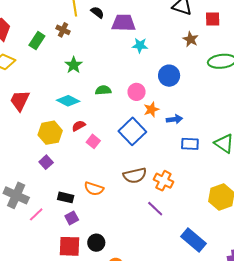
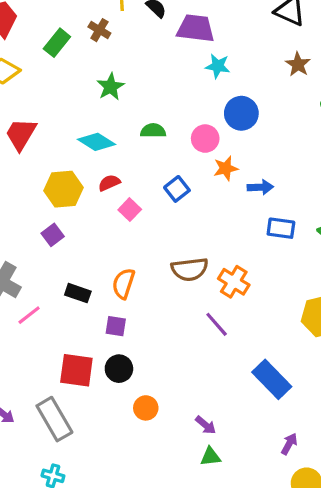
blue circle: (169, 76) -> (241, 113), moved
blue square: (132, 131) -> (177, 189), moved, size x0.6
orange semicircle: (94, 189) -> (124, 284), turned 84
purple square: (72, 218) -> (116, 326), moved, turned 32

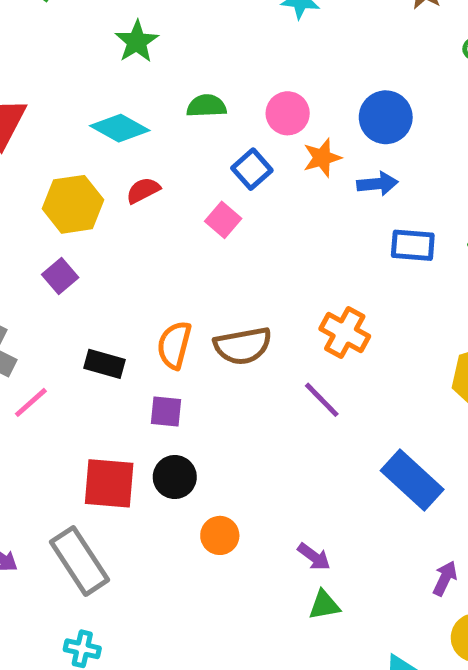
blue circle: (241, 113) -> (386, 117), moved
blue square: (177, 189) -> (252, 169), moved
pink square: (130, 210) -> (223, 220), moved
brown semicircle: (190, 269) -> (243, 346), moved

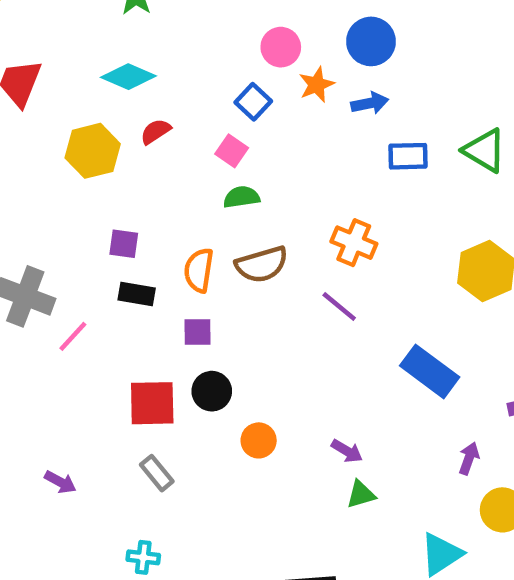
green semicircle: (207, 106) -> (242, 197), moved
purple square: (60, 276) -> (124, 244), moved, turned -36
gray rectangle: (79, 561) -> (157, 473), moved, size x0.6

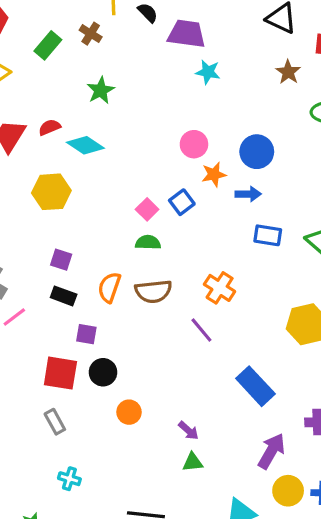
blue square: (253, 102) -> (182, 202), moved
red semicircle: (156, 131) -> (49, 127), moved
purple square: (198, 332) -> (86, 334), moved
purple arrow: (469, 458) -> (271, 451), size x1.6
cyan cross: (143, 557) -> (69, 479), moved

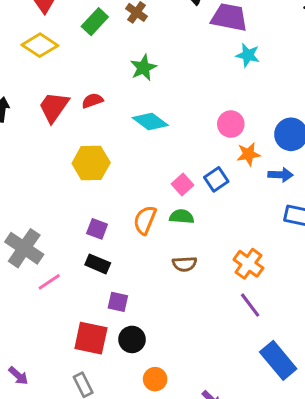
cyan diamond: (85, 145) -> (150, 121), moved
orange semicircle: (109, 287) -> (145, 220), moved
brown semicircle: (153, 291) -> (184, 264), size x0.7
purple line: (201, 330) -> (250, 305), moved

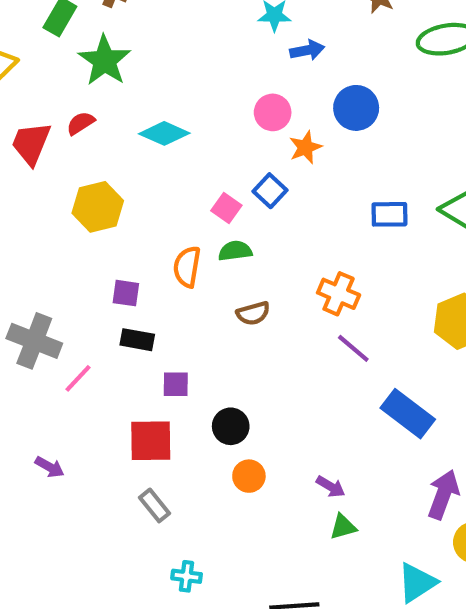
green star: (143, 68) -> (105, 61), moved, size x1.4
blue arrow: (281, 175) -> (307, 50), moved
black circle: (132, 339) -> (231, 426), moved
purple arrow: (18, 376) -> (50, 467), moved

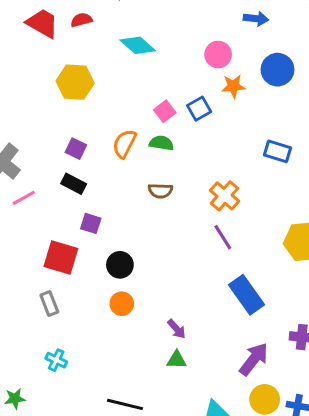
red trapezoid: (31, 144) -> (42, 23), turned 80

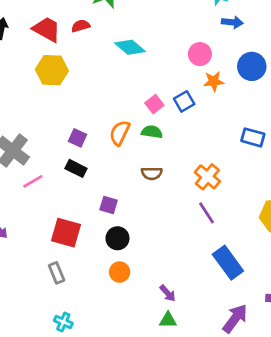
yellow hexagon: (75, 82) -> (52, 70), moved
purple square: (91, 223) -> (109, 205), moved

